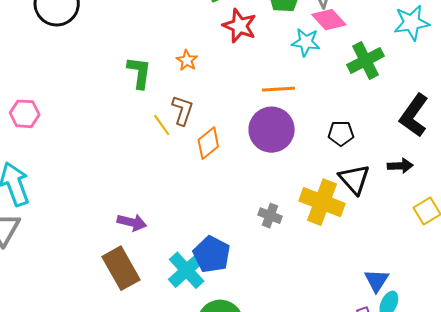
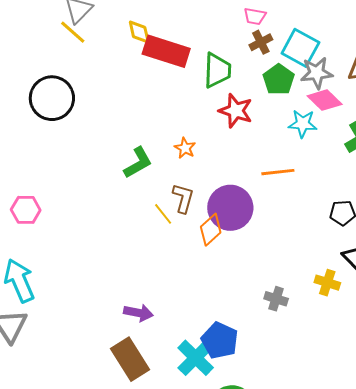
green L-shape: (139, 72) -> (138, 163), turned 56
purple circle: (272, 130) -> (230, 208), moved
yellow cross: (322, 202) -> (327, 283), size x0.6

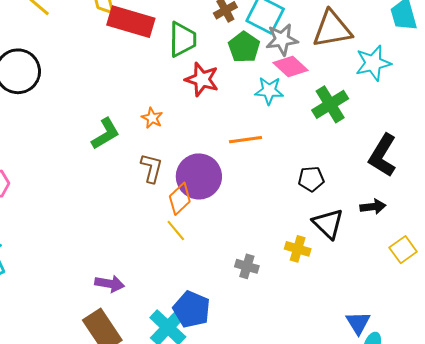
yellow line: (163, 214) -> (176, 231), moved

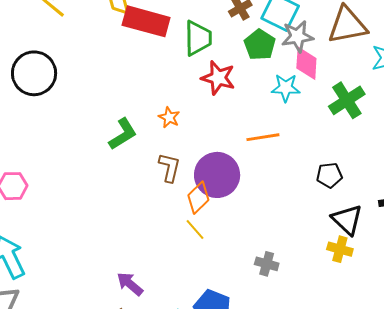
pink diamond: (290, 66) -> (306, 63), turned 52
yellow cross: (298, 249) -> (340, 249), moved
purple arrow: (110, 284) -> (130, 284), turned -148

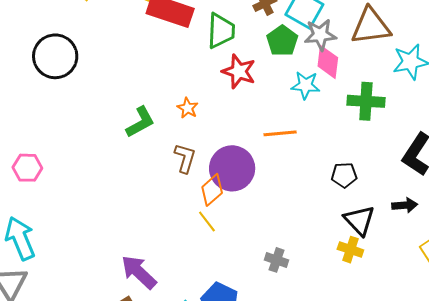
green cross: (347, 100) -> (366, 101), turned 33
purple arrow: (130, 284) -> (139, 272), size x1.4

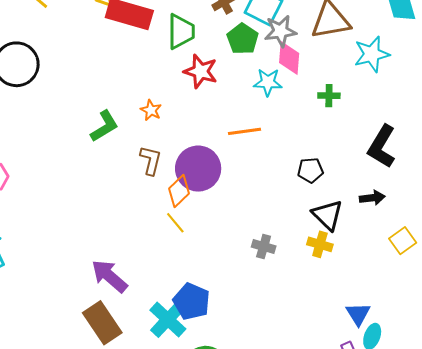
green cross: (366, 101) -> (329, 96), size x0.6
gray cross: (277, 260) -> (264, 247), moved

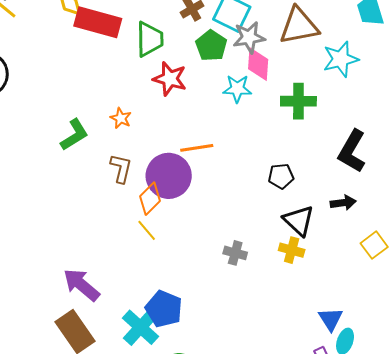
green cross: (329, 96) -> (298, 101), size x1.6
orange line: (245, 131) -> (197, 148), moved

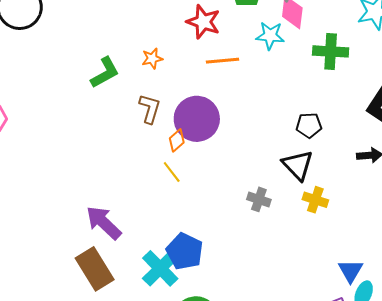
orange star: (121, 118) -> (152, 59), turned 30
orange line: (197, 148) -> (222, 61), moved
orange diamond: (150, 199) -> (177, 140), size x0.7
black triangle: (299, 221) -> (298, 165), moved

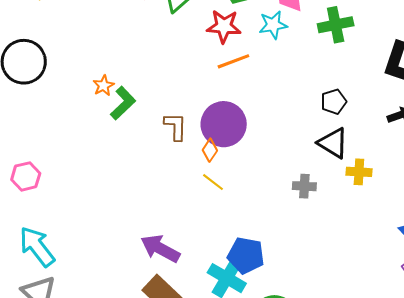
red star: (203, 22) -> (224, 26), moved
orange star: (152, 59) -> (104, 86), moved

